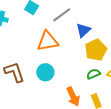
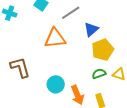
cyan circle: (45, 72) -> (56, 84), moved

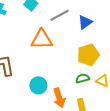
blue triangle: (91, 29) -> (85, 22), moved

